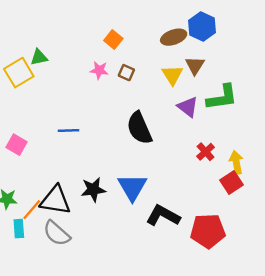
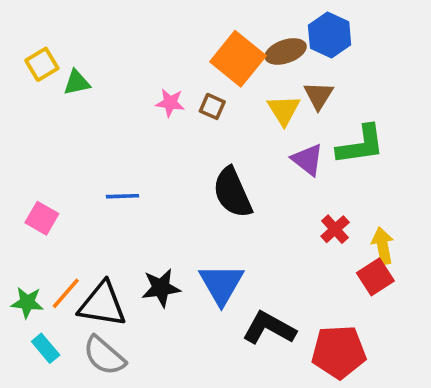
orange square: (113, 39) -> (238, 59), moved, size x1.8
yellow square: (19, 73) -> (42, 64), moved, size x0.7
orange line: (32, 210) -> (66, 293), moved
cyan rectangle: (19, 229) -> (46, 348), turned -36

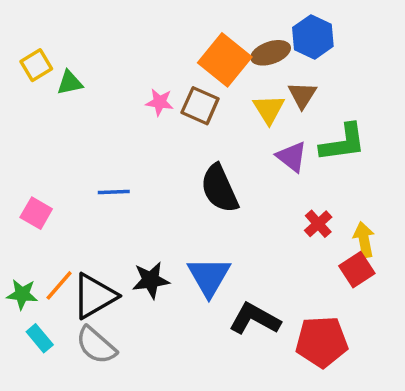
brown square: (212, 106) -> (200, 106), size x1.5
black triangle: (102, 304) -> (94, 296), turned -39

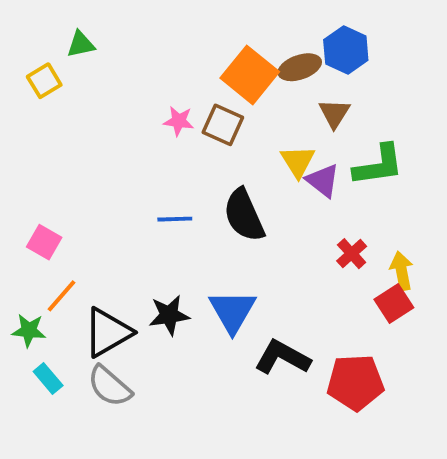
green triangle: (70, 83) -> (81, 44), moved
yellow triangle: (269, 109) -> (298, 161), moved
blue line: (114, 192) -> (175, 219), moved
orange line: (59, 285) -> (61, 296), moved

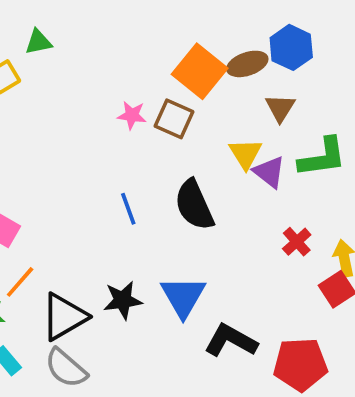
blue line: (175, 219) -> (128, 209), turned 72

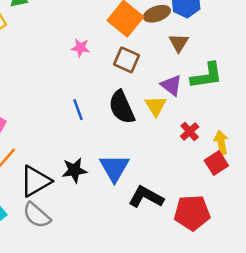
brown square: (174, 119) -> (127, 60), moved
yellow triangle: (245, 154) -> (156, 106), moved

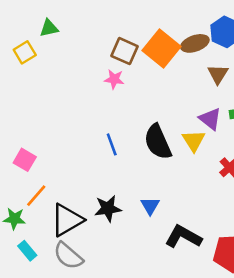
brown square: (127, 60) -> (124, 51), moved
blue triangle: (114, 168) -> (150, 206), size x0.6

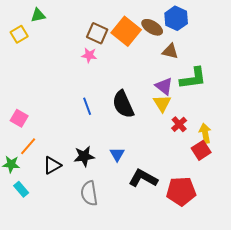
brown ellipse: (195, 43) -> (152, 27), turned 50
brown triangle: (218, 74) -> (170, 51), turned -48
yellow triangle: (194, 141) -> (162, 103), moved
black triangle: (67, 220) -> (52, 165), size x0.7
gray semicircle: (68, 256) -> (89, 193), moved, turned 40

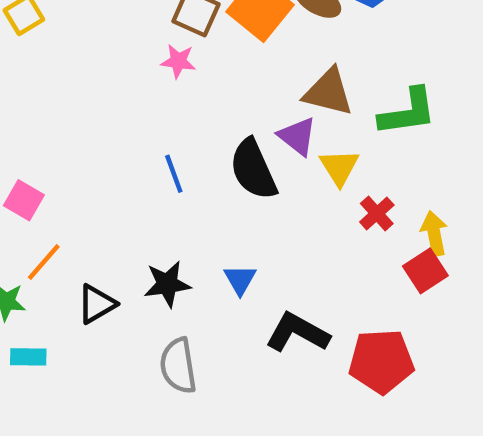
brown triangle: (170, 51) -> (328, 92), moved, size x1.4
purple triangle: (164, 86) -> (297, 136), moved
cyan rectangle: (21, 189) -> (28, 357), turned -49

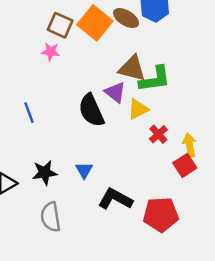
green L-shape: (408, 112) -> (155, 79), moved
yellow triangle: (339, 167) -> (138, 109), turned 35
blue line: (174, 174) -> (29, 113), moved

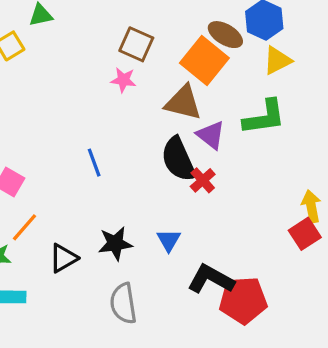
orange square: (95, 23) -> (204, 60), moved
brown triangle: (132, 68) -> (183, 103), moved
yellow triangle: (138, 109) -> (277, 60), moved
red cross: (158, 134) -> (203, 180), moved
red pentagon: (161, 215) -> (243, 300), moved

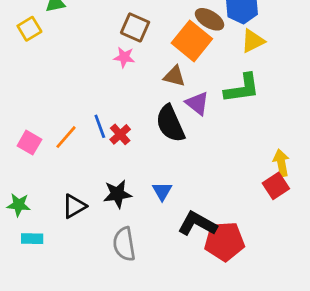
brown triangle: (183, 103) -> (174, 76), size x0.7
red cross: (203, 180) -> (120, 134), moved
orange line: (25, 227) -> (66, 137), moved

